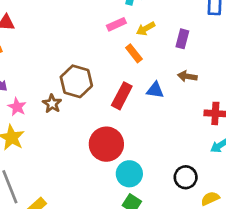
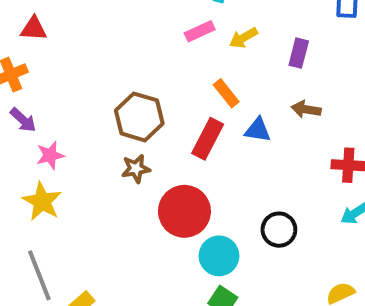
orange rectangle: (134, 53) -> (226, 93), moved
brown star: (52, 104) -> (136, 169), moved, turned 30
pink star: (17, 107) -> (50, 155), turned 30
black circle: (186, 177) -> (279, 230), moved

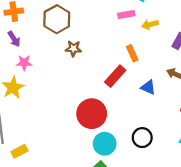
brown hexagon: (139, 117) -> (57, 19), moved
blue triangle: (258, 130) -> (148, 87), moved
brown star: (136, 169) -> (73, 49), moved

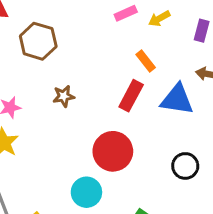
brown star: (73, 49) -> (64, 96), moved
blue triangle: (148, 87) -> (177, 99), size x1.6
cyan circle: (105, 144) -> (86, 192), moved

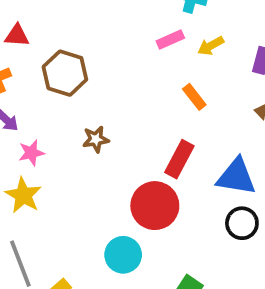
red rectangle: (131, 96) -> (179, 159), moved
blue triangle: (177, 99) -> (236, 177), moved

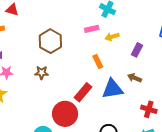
brown hexagon: (65, 73) -> (50, 41), moved
blue triangle: (236, 177) -> (112, 89), moved, turned -30

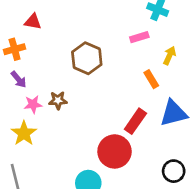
yellow arrow: (112, 37) -> (170, 56), moved, turned 136
brown star: (42, 73) -> (58, 100), moved

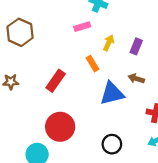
brown hexagon: (87, 58) -> (20, 32), moved
red rectangle: (135, 121) -> (56, 81), moved

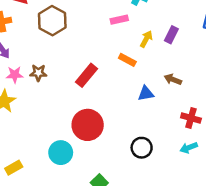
purple rectangle: (136, 46) -> (171, 35), moved
orange rectangle: (92, 64) -> (127, 60), turned -35
blue triangle: (112, 93) -> (146, 93), size x0.6

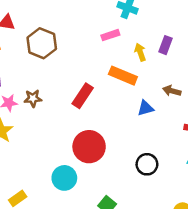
yellow arrow: (146, 39) -> (140, 52), turned -42
orange rectangle: (127, 60) -> (123, 76), size x1.5

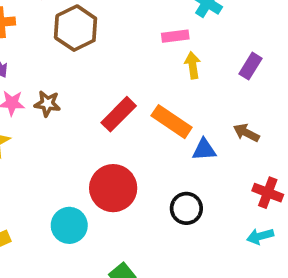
yellow arrow: (140, 52) -> (193, 65), moved
orange rectangle: (123, 76) -> (172, 122), moved
black circle: (147, 164) -> (186, 208), moved

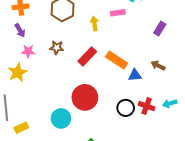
yellow arrow: (193, 65) -> (94, 24), moved
brown star: (47, 104) -> (57, 48), moved
red cross: (268, 193) -> (147, 106), moved
cyan arrow: (260, 236) -> (170, 103), moved

